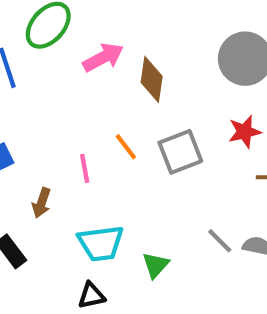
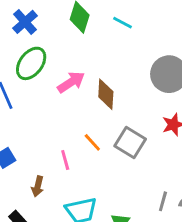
gray square: (180, 152) -> (130, 142), turned -32
gray line: (220, 241) -> (163, 201), turned 66

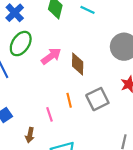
orange line: (92, 142) -> (69, 100), turned 32
gray square: (130, 142) -> (97, 99), turned 35

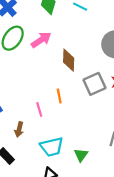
pink arrow: (51, 56) -> (41, 40), moved
gray square: (97, 99) -> (94, 84), moved

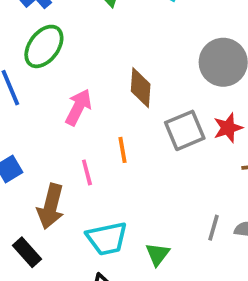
pink arrow: (41, 40) -> (78, 107), moved, turned -30
brown arrow: (19, 129) -> (51, 206), size x1.6

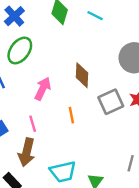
pink line: (87, 172) -> (33, 124), moved

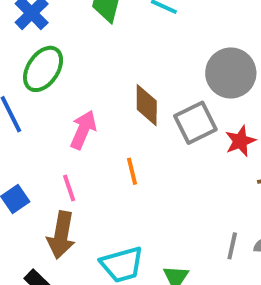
gray square: (111, 102) -> (195, 123), moved

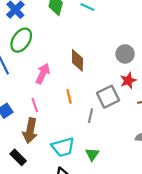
gray circle: (231, 73) -> (125, 54), moved, size x0.7
gray square: (195, 123) -> (108, 97), moved
gray line: (232, 246) -> (90, 116), moved

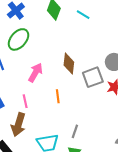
gray square: (108, 97) -> (93, 77), moved
gray line: (90, 116) -> (75, 131), moved

